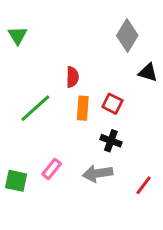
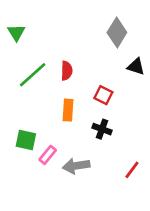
green line: (35, 108) -> (33, 75), moved
orange rectangle: (83, 108) -> (68, 110), moved
gray arrow: (98, 173) -> (76, 166), moved
green square: (16, 181) -> (26, 140), moved

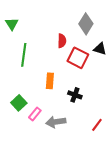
red semicircle: (67, 71) -> (62, 41), moved
green line: (33, 75) -> (24, 55), turned -40
red square: (103, 95) -> (78, 58), moved, size x1.5
green square: (26, 140) -> (19, 103), turned 35

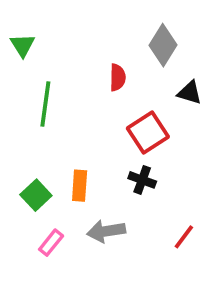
red square: (78, 58) -> (148, 132), moved, turned 30
orange rectangle: (50, 81) -> (80, 186), moved
pink rectangle: (35, 114) -> (51, 243), moved

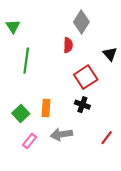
gray diamond: (163, 45) -> (81, 22), moved
black triangle: (190, 93) -> (110, 54), turned 32

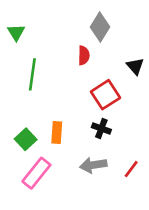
gray arrow: (61, 134) -> (93, 165), moved
pink rectangle: (30, 141) -> (36, 173), size x1.6

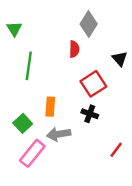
orange rectangle: (57, 133) -> (50, 107), moved
gray arrow: (93, 165) -> (59, 134), moved

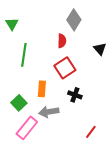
red square: (93, 84) -> (65, 68), moved
red line: (116, 150) -> (91, 132), moved

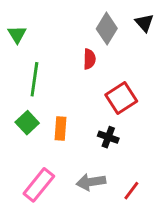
black triangle: (100, 49) -> (144, 23), moved
red square: (65, 68) -> (121, 98), moved
green square: (19, 103) -> (27, 123), moved
gray arrow: (49, 112) -> (91, 182), moved

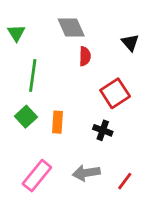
black triangle: (144, 23) -> (130, 43), moved
gray diamond: (107, 29) -> (71, 27), moved, turned -56

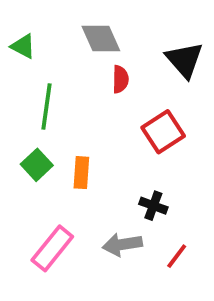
green triangle: (16, 33) -> (23, 46), turned -30
black triangle: (130, 43) -> (184, 60), size x1.5
black cross: (103, 130) -> (153, 206), moved

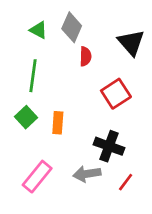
gray diamond: (101, 38) -> (72, 27), turned 48
green triangle: (23, 46) -> (38, 30), moved
black cross: (153, 206) -> (109, 146), size x1.5

